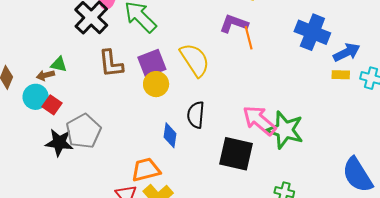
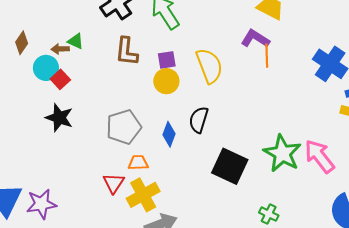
purple square: (152, 63) -> (167, 60), size x0.7
pink arrow: (259, 120) -> (319, 156), moved
gray pentagon: (84, 131) -> (124, 127), moved
orange trapezoid: (146, 170) -> (138, 163), size x0.7

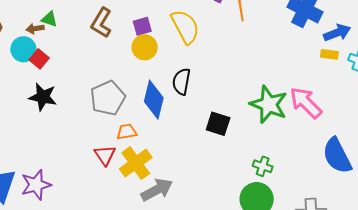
brown L-shape: (127, 51) -> (101, 23), turned 32
blue diamond: (169, 134) -> (154, 100), size x1.5
black square: (230, 166) -> (218, 124), size x0.7

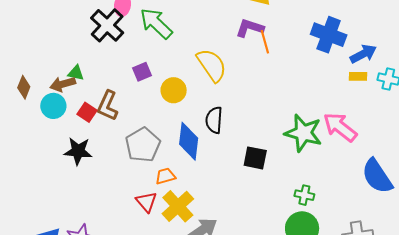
brown L-shape: (101, 23) -> (108, 106), moved
purple square: (142, 26) -> (142, 72), moved
brown arrow: (35, 29) -> (63, 84), size x1.4
red square: (39, 59) -> (87, 112), moved

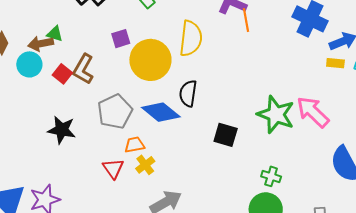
yellow semicircle: (212, 65) -> (191, 38), turned 36
yellow circle: (174, 90) -> (150, 60), size x1.6
blue diamond: (189, 141) -> (161, 112), turned -63
black star: (78, 151) -> (62, 130), moved
yellow cross: (178, 206) -> (145, 165), moved, size x0.6

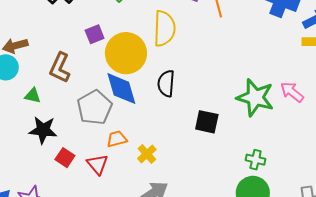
green triangle: (55, 34) -> (33, 96), moved
red square: (62, 74) -> (65, 158), moved
blue diamond: (161, 112) -> (121, 89), moved, turned 39
pink arrow: (313, 112) -> (292, 92), size x0.7
yellow cross: (145, 165) -> (147, 154), moved

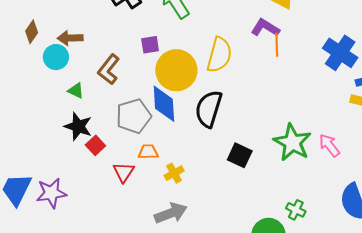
black semicircle: (166, 84) -> (209, 109), size x1.4
red square: (65, 158) -> (95, 145), moved
green cross: (256, 160) -> (296, 210), moved

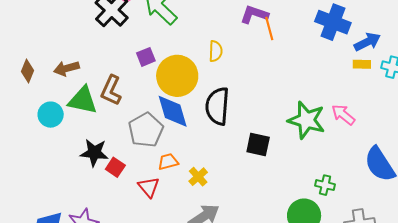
yellow semicircle: (219, 55) -> (216, 51), size x0.6
cyan circle: (56, 57) -> (51, 115), moved
green triangle: (76, 91) -> (83, 100), moved, size x1.8

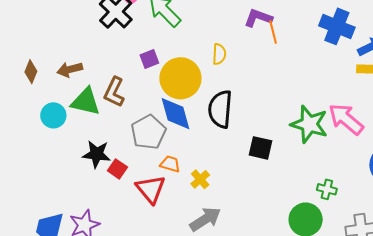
pink arrow: (343, 115) -> (346, 119), size x1.5
orange trapezoid: (168, 162) -> (170, 164), turned 30
red triangle: (149, 187) -> (151, 189), size x1.4

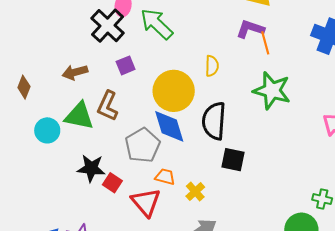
purple square: (149, 59) -> (126, 65), moved
brown arrow: (70, 69) -> (75, 72), moved
green star: (309, 124) -> (272, 91), moved
black square: (260, 148) -> (233, 160), moved

